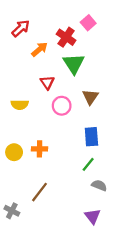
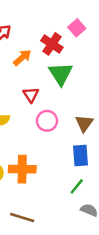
brown triangle: (90, 97) -> (84, 123), moved
orange cross: (40, 149) -> (22, 169), size x1.5
brown line: (40, 192) -> (22, 217), turned 70

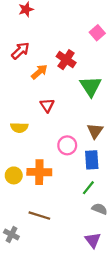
pink square: (77, 28) -> (97, 33), moved
green triangle: (61, 74) -> (91, 86), moved
pink circle: (47, 121) -> (67, 145), moved

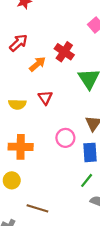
yellow semicircle: (19, 128) -> (17, 104), moved
orange cross: (39, 172) -> (21, 147), moved
yellow circle: (14, 175) -> (12, 180), moved

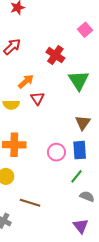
orange arrow: (37, 64) -> (26, 81), moved
pink circle: (65, 138) -> (56, 152), moved

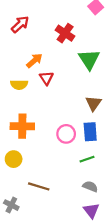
green line: (76, 176) -> (87, 159), turned 32
gray semicircle: (87, 196) -> (90, 186), moved

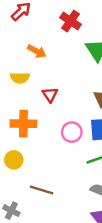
orange arrow: (34, 60) -> (37, 51), turned 70
red triangle: (46, 78) -> (50, 95), moved

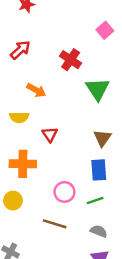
pink circle: (72, 132) -> (64, 192), moved
brown line: (42, 190) -> (55, 224), moved

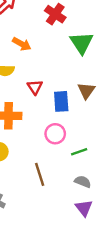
blue rectangle: (99, 170) -> (61, 101), moved
pink circle: (64, 192) -> (55, 134), moved
brown line: (55, 224) -> (40, 174), turned 55

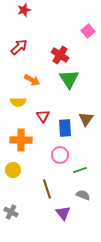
green triangle: (82, 43) -> (69, 79), moved
purple triangle: (84, 208) -> (63, 213), moved

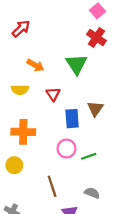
red cross: (60, 55) -> (96, 38), moved
red triangle: (43, 116) -> (53, 94), moved
green line: (80, 170) -> (89, 156), moved

